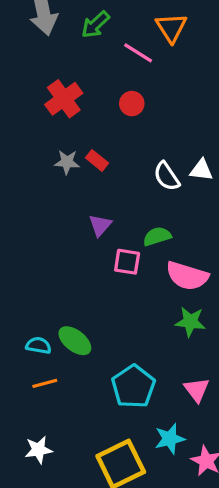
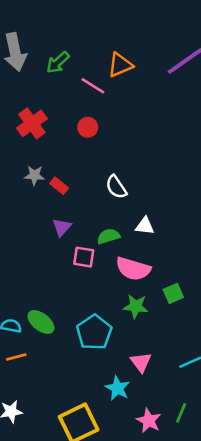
orange triangle: (171, 28) -> (120, 65), turned 40
red rectangle: (97, 160) -> (59, 186), moved
white triangle: (201, 170) -> (145, 226), moved
cyan pentagon: (133, 387) -> (94, 332), moved
cyan star: (170, 439) -> (118, 388), moved, turned -30

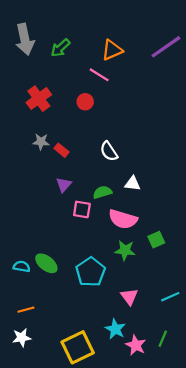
pink line: (93, 86) -> (99, 75), moved
orange line: (16, 357) -> (26, 310), moved
cyan star: (118, 388) -> (115, 329), moved

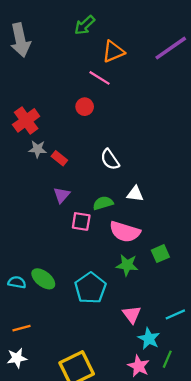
green arrow: (60, 48) -> (85, 25), moved
red cross: (39, 99) -> (26, 120), moved
cyan star: (115, 329) -> (149, 339), moved

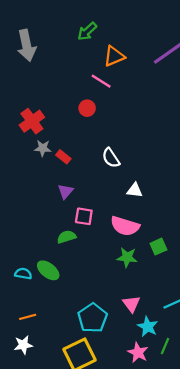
green semicircle: (103, 203) -> (67, 237), moved
cyan pentagon: (90, 288) -> (92, 318), moved

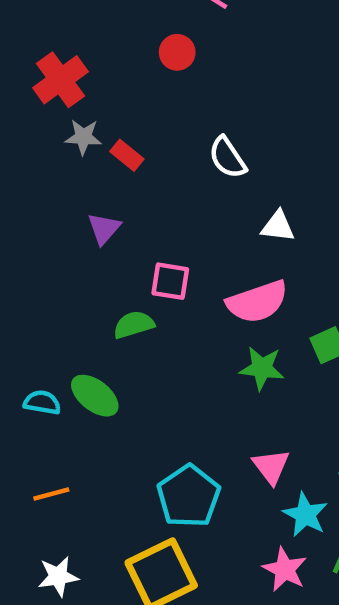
purple triangle: (65, 191) -> (104, 229), moved
pink semicircle: (125, 226) -> (257, 302), turned -36
white star: (23, 345) -> (58, 576), moved

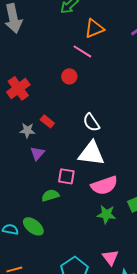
gray star: (83, 137) -> (27, 130), moved
white triangle: (278, 226) -> (91, 153), moved, size x1.8

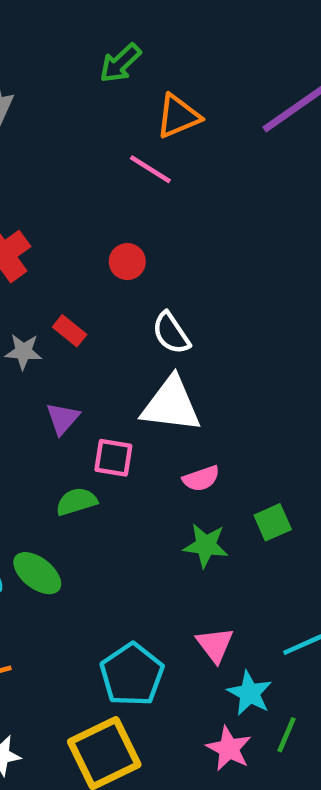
red circle: (69, 76) -> (127, 262), moved
purple triangle: (37, 153) -> (63, 418), moved
pink semicircle: (104, 185) -> (201, 478), size x0.6

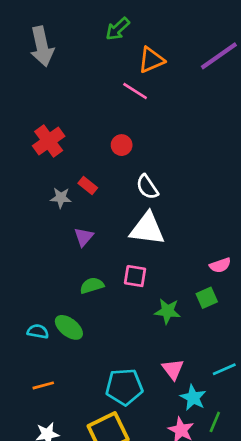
pink square: (113, 458) -> (135, 276), moved
pink semicircle: (201, 478) -> (220, 265), moved
cyan pentagon: (132, 675) -> (124, 387), turned 30

